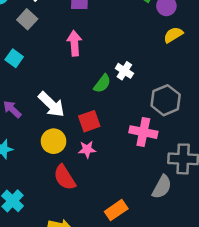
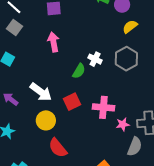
gray hexagon: (166, 100) -> (126, 59), moved
pink cross: (143, 132) -> (103, 107), moved
pink star: (87, 149) -> (123, 124), moved

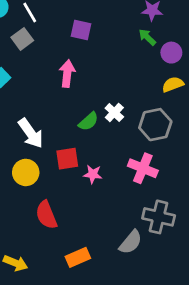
pink cross: (103, 107) -> (143, 168), moved
pink star: (123, 124) -> (93, 174), moved
red semicircle: (58, 148) -> (46, 215), moved

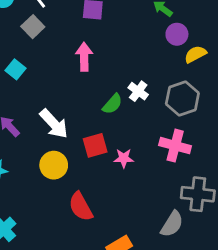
purple circle: (171, 53) -> (177, 34), moved

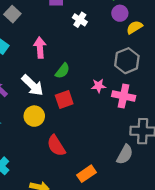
pink arrow: (84, 57) -> (40, 48), moved
white cross: (138, 91) -> (80, 20), moved
green semicircle: (112, 104) -> (63, 71), moved
pink star: (124, 158) -> (98, 86), moved

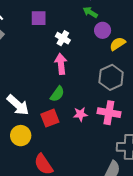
pink arrow: (40, 48) -> (61, 64), moved
green semicircle: (63, 71) -> (57, 94), moved
pink star: (98, 86) -> (80, 114), moved

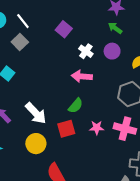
purple square: (39, 18) -> (64, 29), turned 35
purple circle: (103, 30) -> (112, 51), moved
pink arrow: (61, 64) -> (82, 76), turned -84

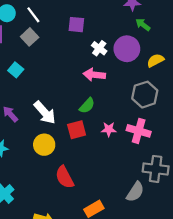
green arrow: (115, 28) -> (143, 25), moved
purple square: (64, 29) -> (76, 25), turned -35
purple circle: (112, 51) -> (127, 49), size x1.5

